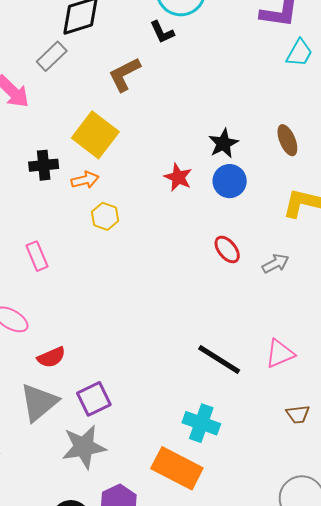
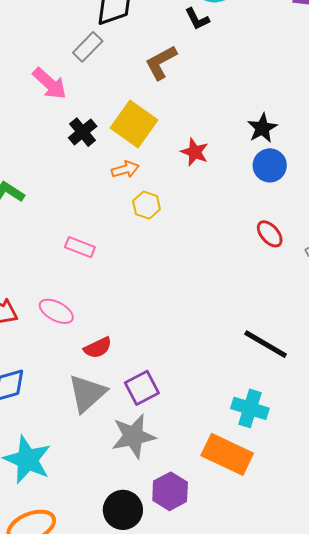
black cross: (44, 165) -> (83, 132), moved, turned -32
red star: (178, 177) -> (195, 152), moved
pink rectangle: (37, 256) -> (80, 247), turned -44

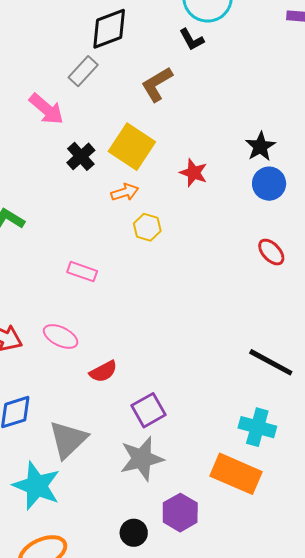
gray triangle: (87, 393) -> (68, 440), moved
black circle: (123, 510) -> (134, 533), size x0.7

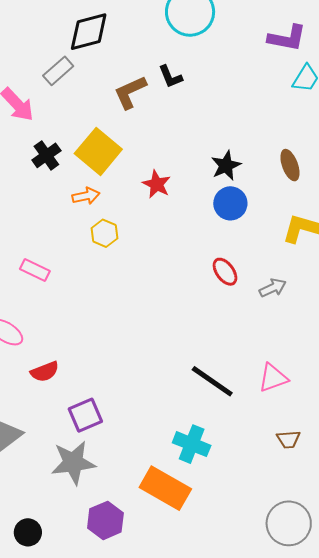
black L-shape: (192, 40) -> (170, 77), moved
black circle: (134, 533) -> (28, 532), moved

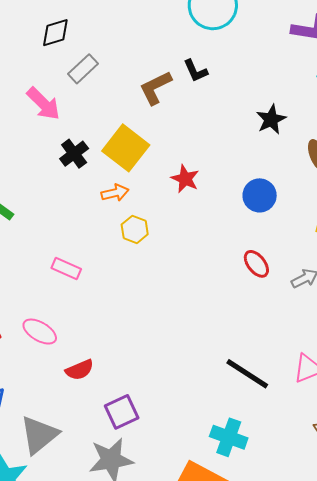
black diamond: (89, 32) -> (55, 33), moved, size x0.7
black star: (226, 166) -> (271, 119), moved

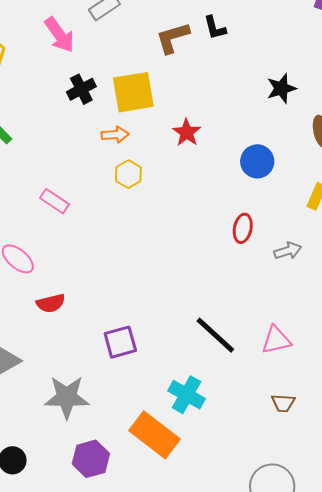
yellow square: (126, 148) -> (133, 92), turned 33
red ellipse: (256, 264) -> (243, 228), turned 40
purple square: (122, 412) -> (120, 342), moved

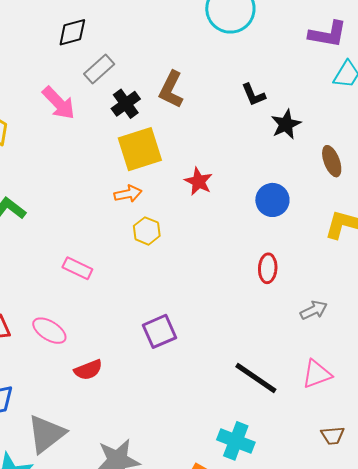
black L-shape: (215, 28) -> (253, 95), moved
brown L-shape: (173, 38) -> (171, 90), turned -39
black cross: (81, 89) -> (126, 104), moved
gray arrow: (288, 251) -> (314, 310), moved
purple square: (120, 342) -> (160, 331), moved

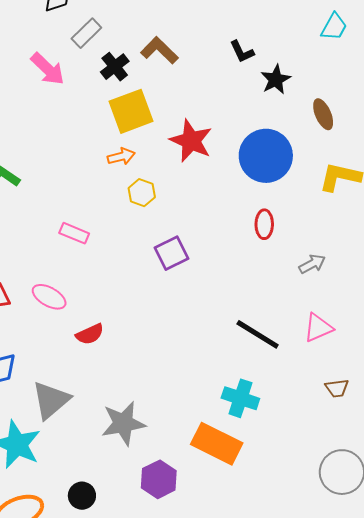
brown L-shape: (171, 90) -> (159, 50), turned 111
red star: (199, 181) -> (191, 141), size x1.5
blue circle: (272, 200) -> (266, 156), size x1.6
purple square: (160, 331) -> (172, 253), moved

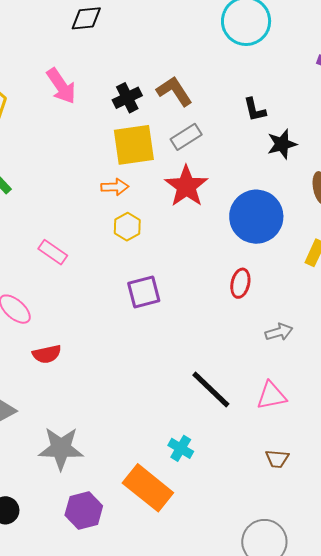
gray rectangle: (86, 33) -> (186, 137), moved
cyan cross: (240, 398) -> (181, 448), size x0.7

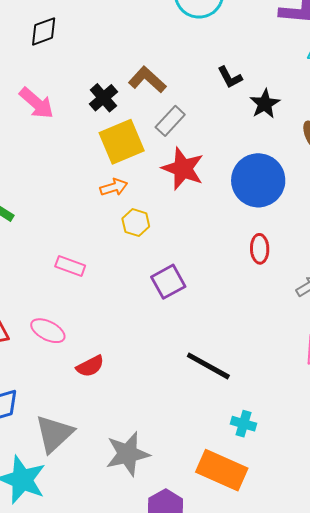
black line: (211, 389) -> (208, 366), moved

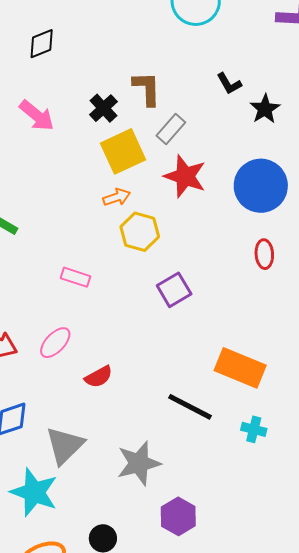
brown L-shape: (147, 80) -> (147, 89), turned 48
yellow hexagon: (136, 223) -> (140, 232), size x1.4
pink ellipse: (48, 331) -> (55, 343), turned -72
black line: (208, 366) -> (190, 407), moved
orange rectangle: (222, 470) -> (240, 368), moved

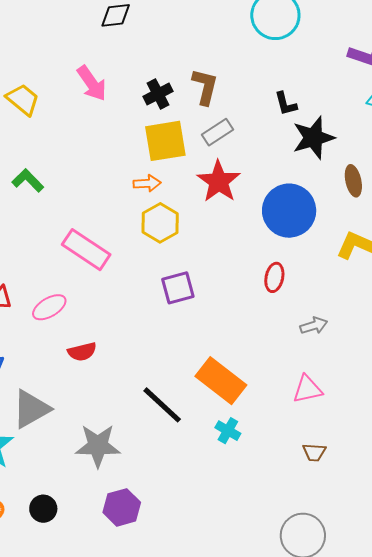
black star: (265, 109) -> (313, 138), size x1.4
pink rectangle: (76, 277) -> (86, 250), size x1.6
cyan cross: (254, 429) -> (228, 431), moved

